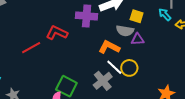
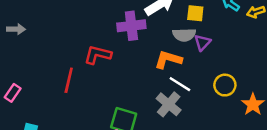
purple triangle: (138, 39) -> (202, 42), turned -32
red line: (31, 48) -> (69, 80), turned -36
yellow circle: (129, 68) -> (225, 85), moved

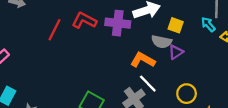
red L-shape: (98, 55) -> (84, 20), moved
red line: (69, 80) -> (54, 30), moved

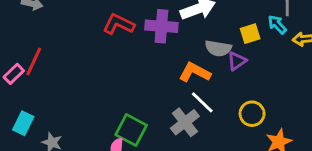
yellow square: (176, 25) -> (250, 34), moved, turned -35
red line: (54, 30) -> (34, 62), moved

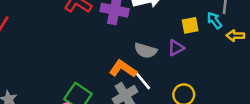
gray semicircle: (218, 48) -> (146, 51), moved
orange L-shape: (195, 72) -> (123, 69), moved

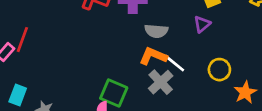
gray semicircle: (146, 51) -> (156, 31), moved

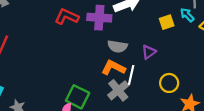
purple triangle: (202, 24) -> (149, 52), moved
white line: (174, 63) -> (131, 75), turned 60

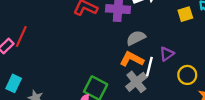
gray semicircle: (117, 46) -> (136, 38), turned 144
purple triangle: (149, 52) -> (167, 54), moved

